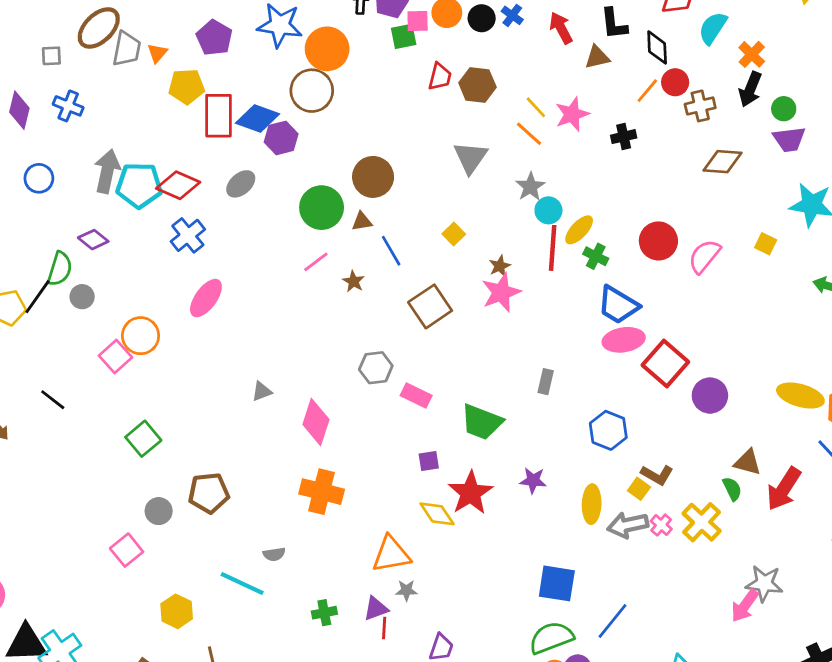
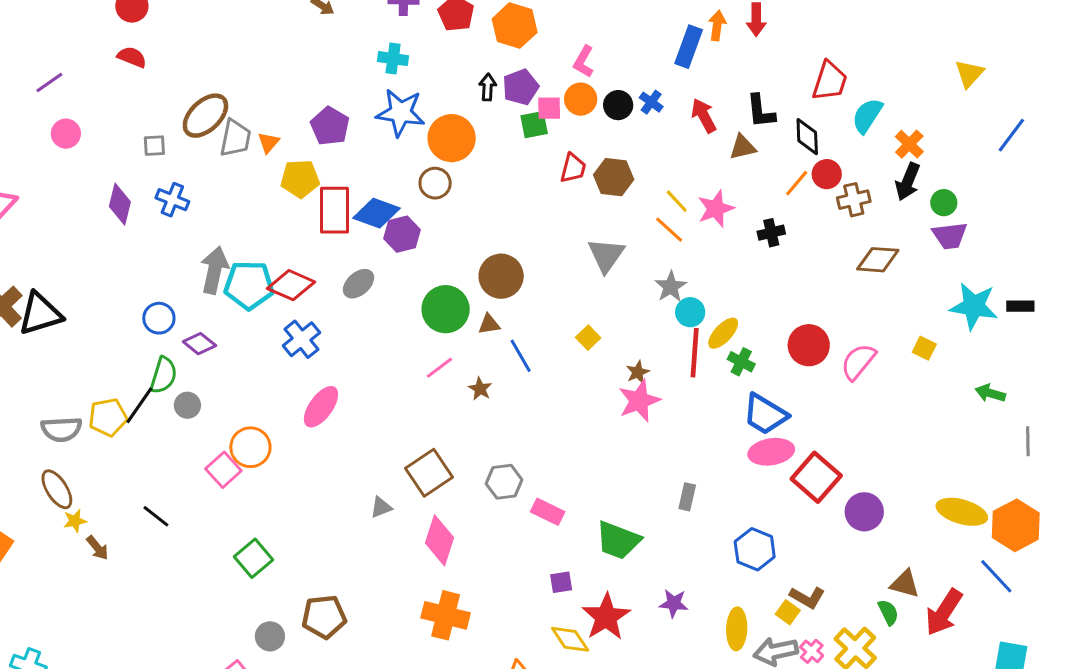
brown circle: (312, 91) -> (435, 183), size x0.7
blue circle: (39, 178) -> (159, 318), moved
brown square: (430, 306) -> (429, 473), moved

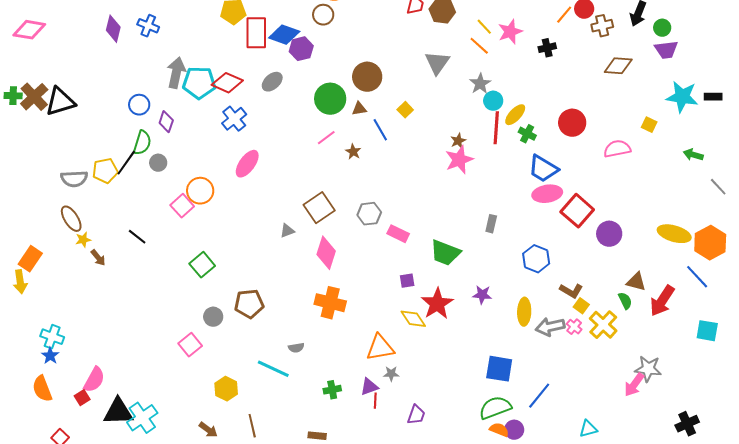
yellow square: (588, 338) -> (405, 110), moved
purple diamond: (199, 344) -> (166, 122), turned 70
pink semicircle: (858, 362) -> (617, 149), moved, turned 40
gray line: (1028, 441) -> (718, 187), turned -42
yellow square: (788, 612) -> (581, 306), moved

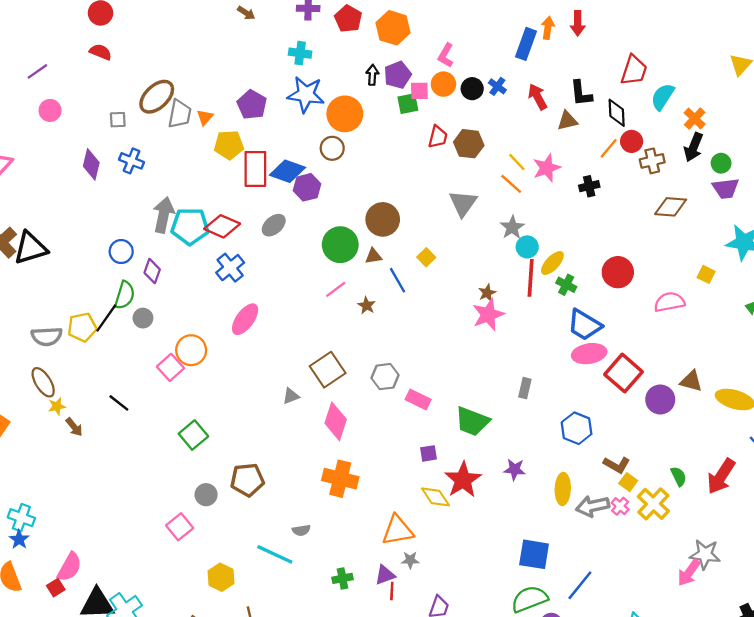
brown triangle: (636, 282) -> (691, 381), moved

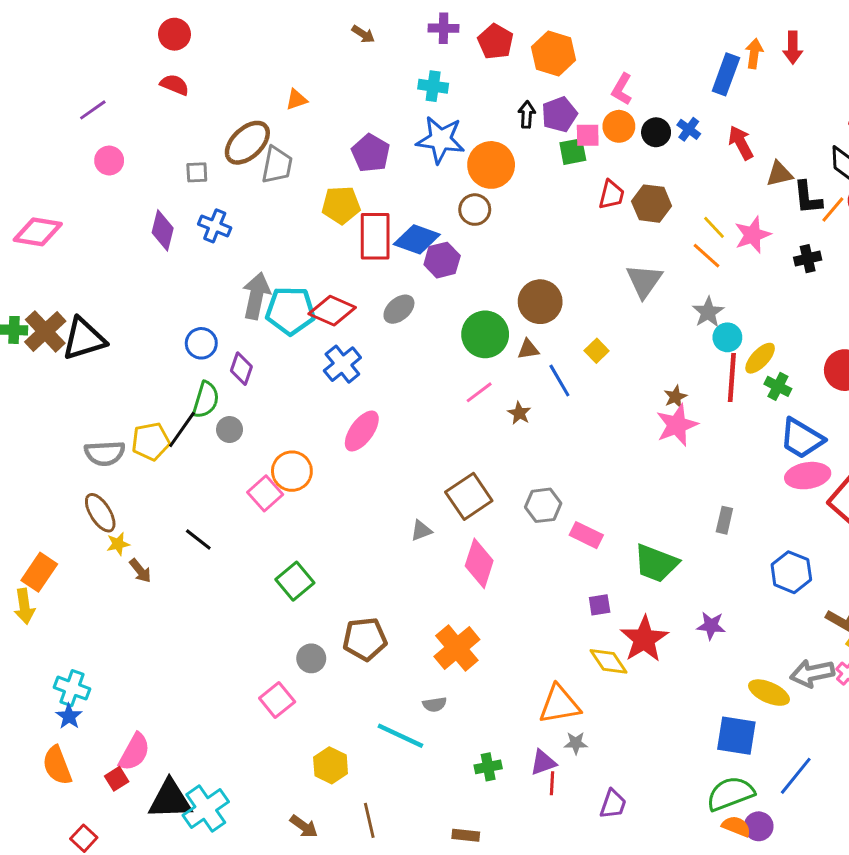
black L-shape: (581, 93) -> (808, 198), moved
orange triangle: (205, 117) -> (296, 100), moved, turned 30
orange cross: (340, 479) -> (457, 648), moved, turned 36
yellow ellipse: (563, 489) -> (769, 693), moved, turned -68

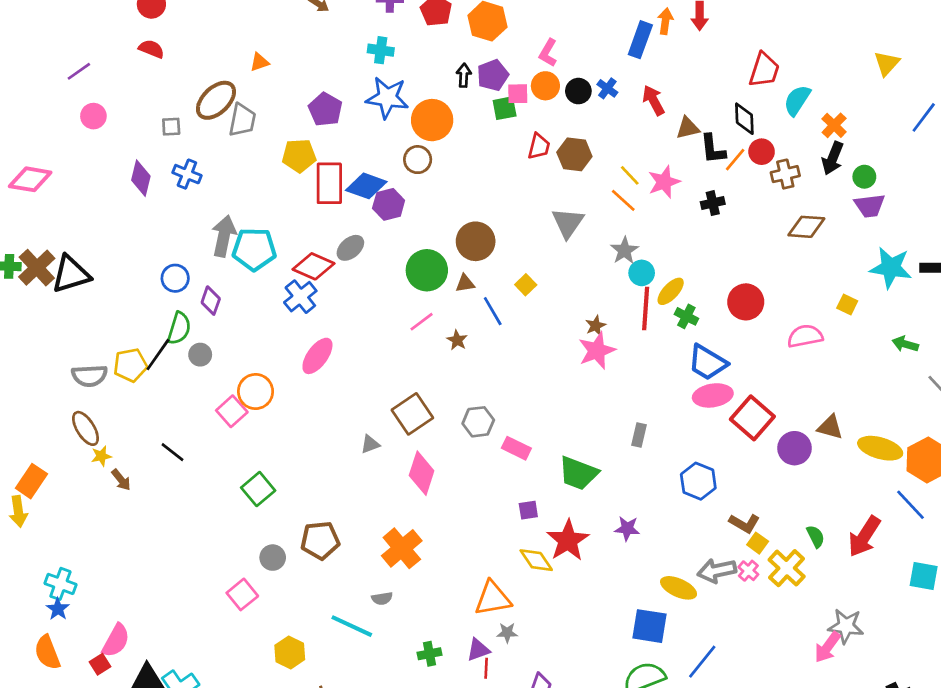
red diamond: (332, 311) -> (313, 266), moved

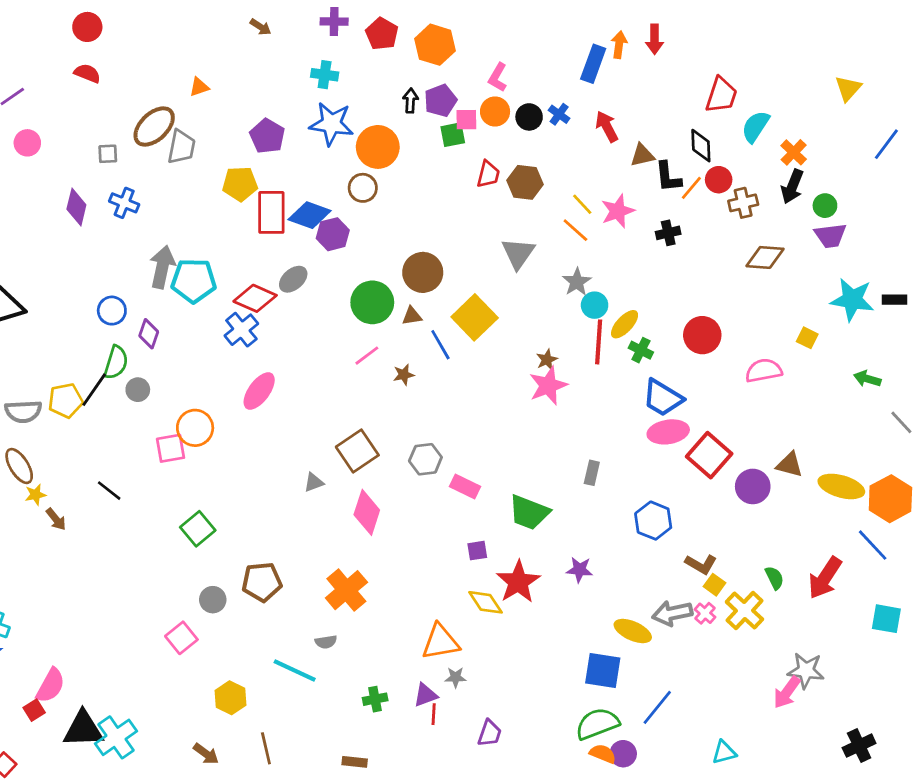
yellow square: (526, 285) -> (475, 317), size x2.0
brown star: (457, 340) -> (404, 375), turned 30
pink square: (232, 411) -> (170, 448), turned 32

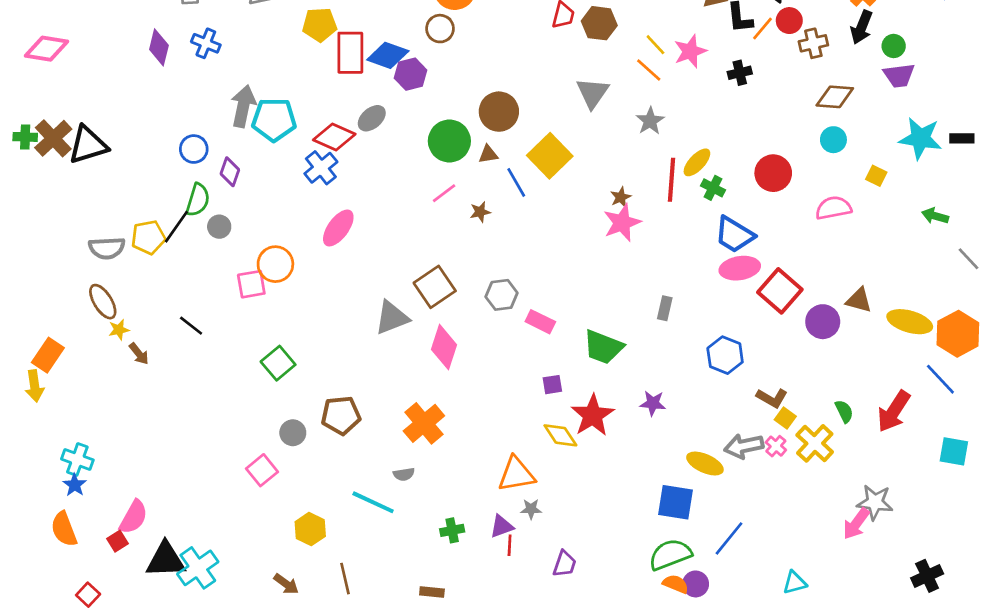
cyan circle: (595, 305) -> (833, 140), moved
gray triangle: (314, 482) -> (392, 318), size x1.8

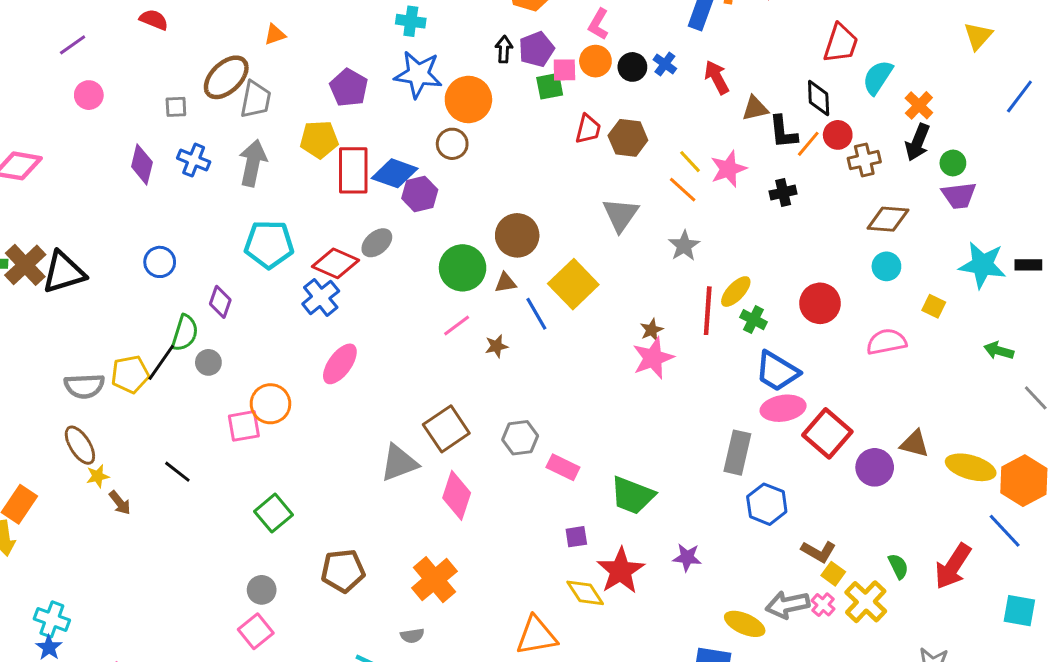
gray arrow: (243, 106) -> (253, 163), moved
blue circle: (194, 149) -> (160, 262), moved
gray rectangle: (665, 308) -> (737, 453), moved, size x1.6
gray circle: (293, 433) -> (262, 590), moved

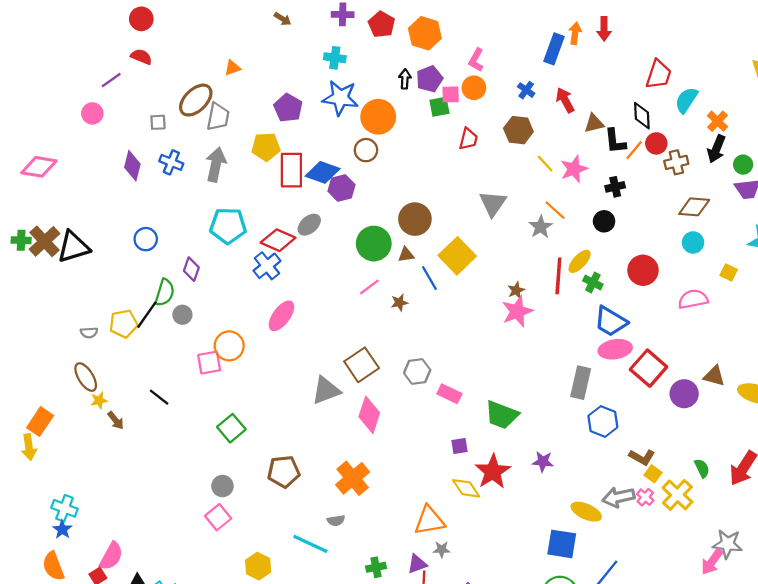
purple line: (73, 45) -> (111, 80), moved
black circle: (632, 67) -> (604, 221), moved
brown hexagon: (628, 138) -> (518, 130), moved
orange line: (683, 190) -> (555, 210), moved
gray semicircle: (84, 386) -> (89, 333), size x0.6

